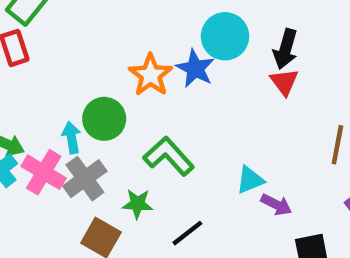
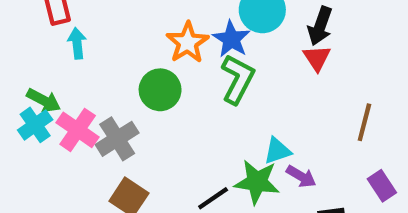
green circle: (104, 119) -> (160, 90), moved
cyan arrow: (71, 138) -> (77, 43), moved
green L-shape: (169, 156) -> (238, 79), moved, turned 66
green star: (137, 204) -> (257, 182), moved, size x1.5

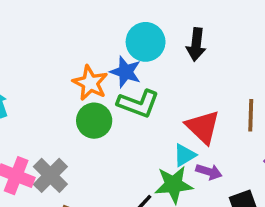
red triangle: (317, 58) -> (203, 127), moved, size x1.5
green L-shape: (238, 79) -> (138, 104), turned 96
green circle: (160, 90) -> (94, 121), moved

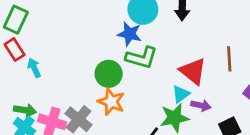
orange star: (90, 83) -> (111, 102), moved

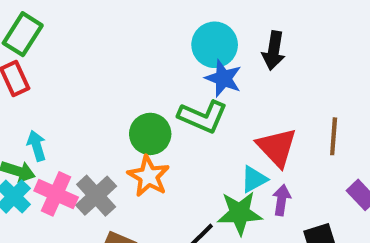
blue star: (130, 34) -> (223, 78), moved
cyan arrow: (34, 68) -> (37, 146), moved
purple arrow: (201, 105) -> (282, 200), turned -102

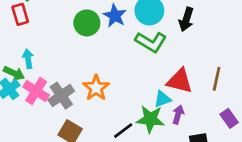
blue star: (223, 78) -> (115, 16), moved
green L-shape: (203, 117) -> (151, 42), moved
green circle: (150, 134) -> (87, 23), moved
red triangle: (277, 147) -> (180, 81), turned -40

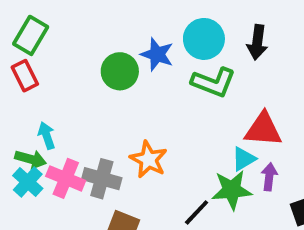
gray cross: (61, 96) -> (102, 179), turned -30

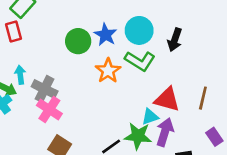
orange star: (148, 159) -> (108, 71), moved
purple arrow: (269, 177) -> (165, 132), size x1.5
pink cross: (66, 178) -> (49, 109), moved
gray cross: (102, 179) -> (45, 89), moved

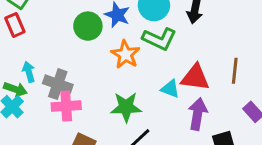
pink cross: (49, 109) -> (66, 106), turned -30
cyan triangle: (150, 117) -> (170, 89), moved, turned 48
green star: (138, 136) -> (126, 107), moved

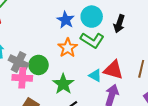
green circle: (88, 26) -> (38, 65), moved
green star: (126, 107) -> (63, 84), turned 30

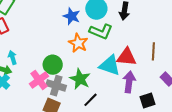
gray cross: (18, 62) -> (56, 86), moved
cyan triangle: (95, 75) -> (110, 65), size x1.6
pink cross: (22, 78) -> (39, 80), turned -30

